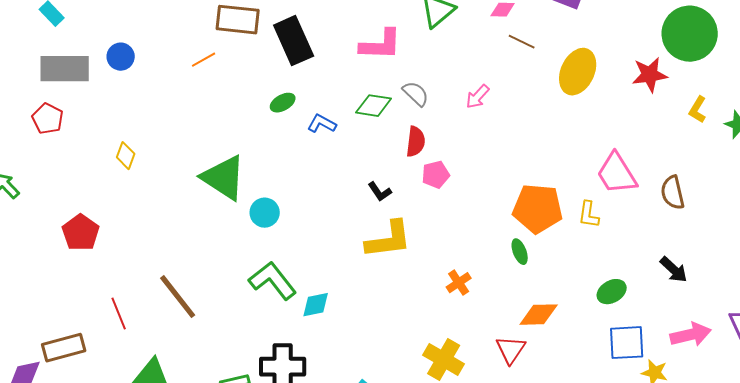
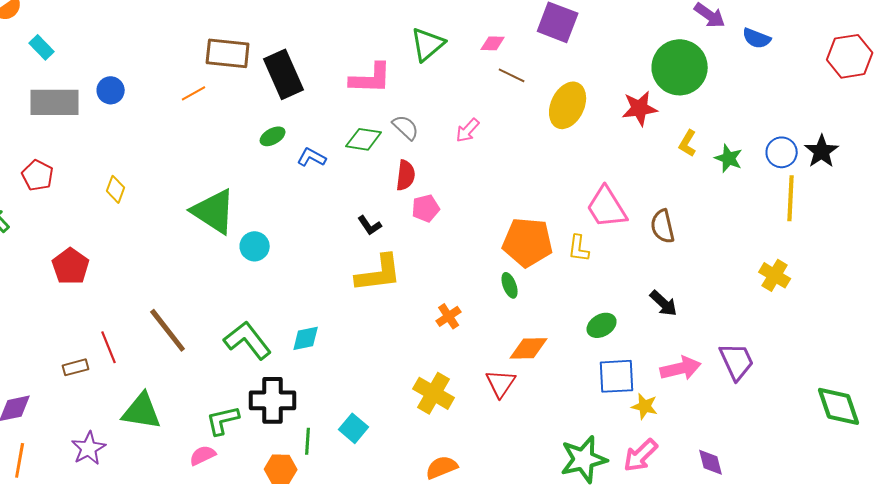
red pentagon: (48, 119) -> (38, 175), moved
green L-shape: (273, 281) -> (248, 340), moved
brown rectangle: (64, 348) -> (76, 367), moved, size x0.6

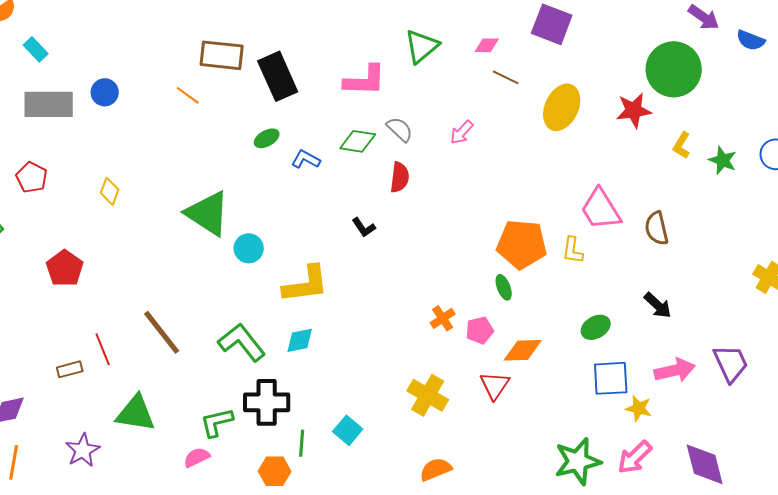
orange line: (194, 93) -> (188, 95), turned 65
pink pentagon: (426, 208) -> (480, 330), moved
yellow L-shape: (379, 273) -> (306, 284), moved
purple diamond: (711, 462) -> (705, 464), size x1.6

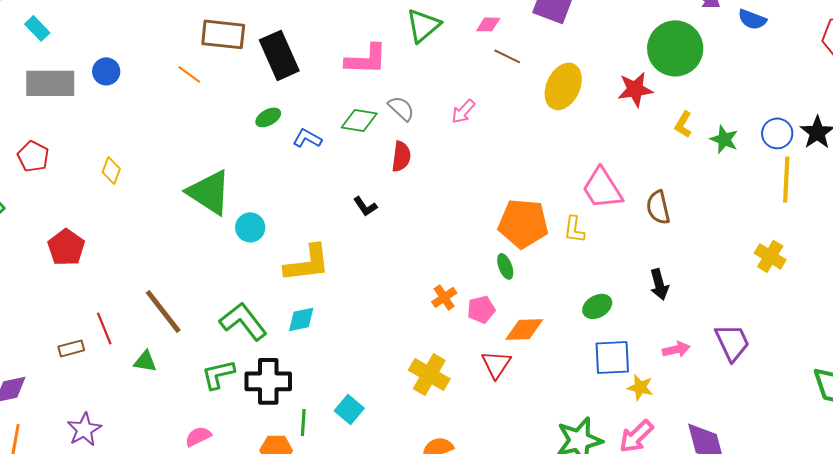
black arrow: (658, 305) -> (659, 284), turned 32
pink arrow: (675, 370) -> (676, 349), size x0.7
green triangle: (136, 413) -> (145, 361), moved, size x0.6
green L-shape: (217, 422) -> (218, 374), moved

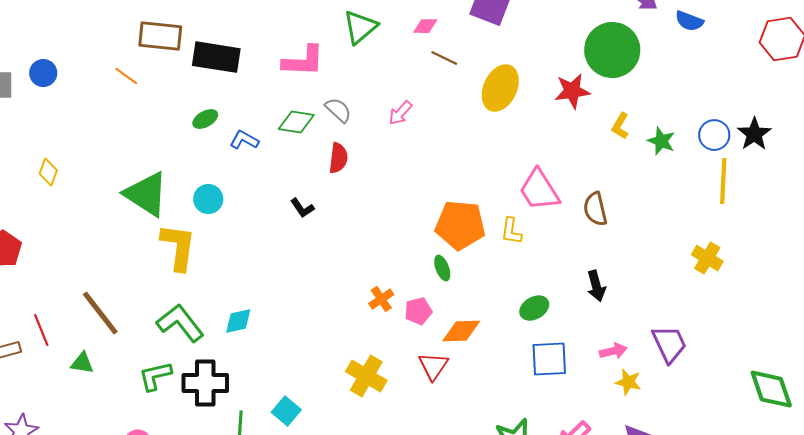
black rectangle: (279, 55) -> (216, 57), turned -57
cyan circle: (250, 227) -> (208, 199), moved
yellow L-shape: (307, 263) -> (178, 247), moved, turned -75
yellow star: (640, 387) -> (628, 382), moved

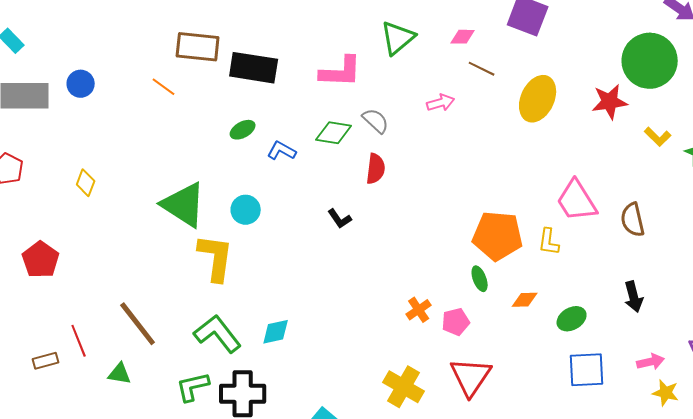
pink arrow: (400, 113) -> (441, 103), moved, turned -148
yellow L-shape: (620, 126) -> (658, 137), turned -76
orange diamond: (461, 331) -> (525, 300), moved, size x0.7
red triangle: (433, 366) -> (471, 377), size x1.4

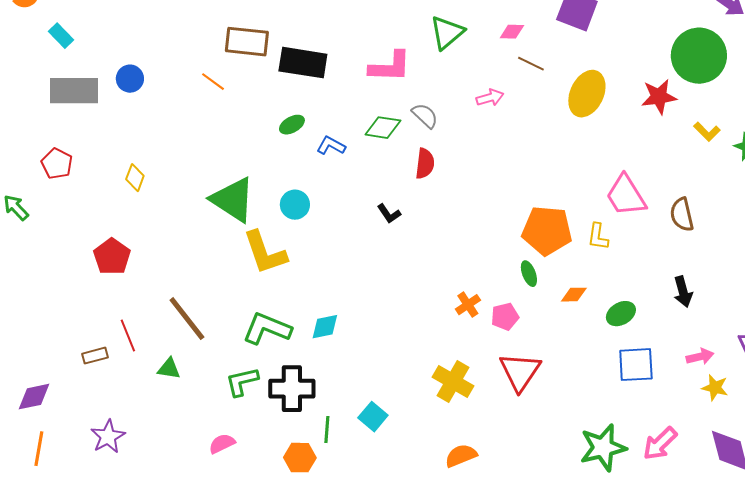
yellow L-shape: (216, 258) -> (265, 253), turned 153
red pentagon: (41, 260) -> (112, 257), moved
green L-shape: (218, 334) -> (267, 329), turned -30

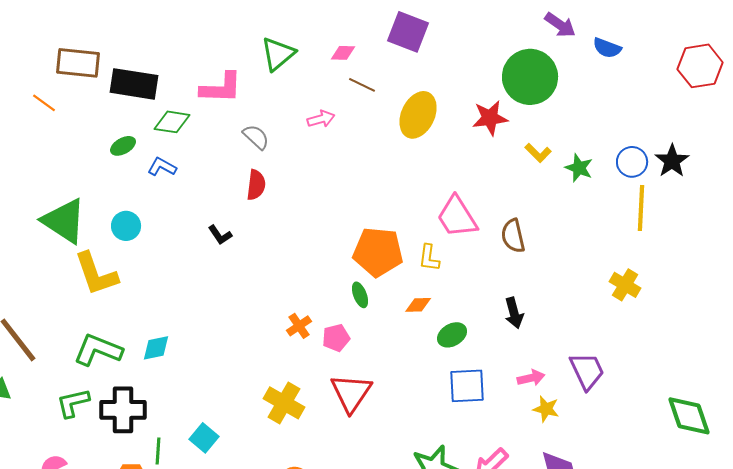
green diamond: (383, 128) -> (172, 122), moved
orange diamond: (574, 295) -> (418, 305), moved

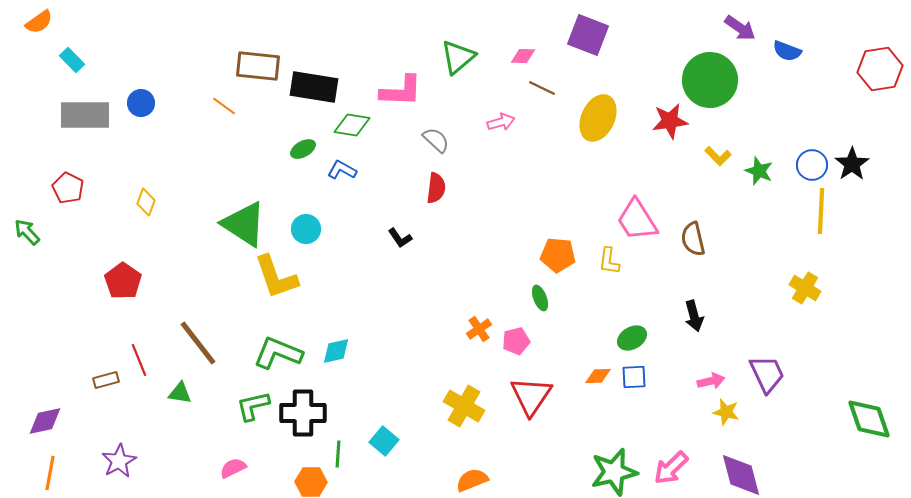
orange pentagon: (378, 252) -> (558, 255), size x0.7
orange diamond: (418, 305) -> (598, 376), moved
blue square: (467, 386) -> (634, 377), moved, size x0.7

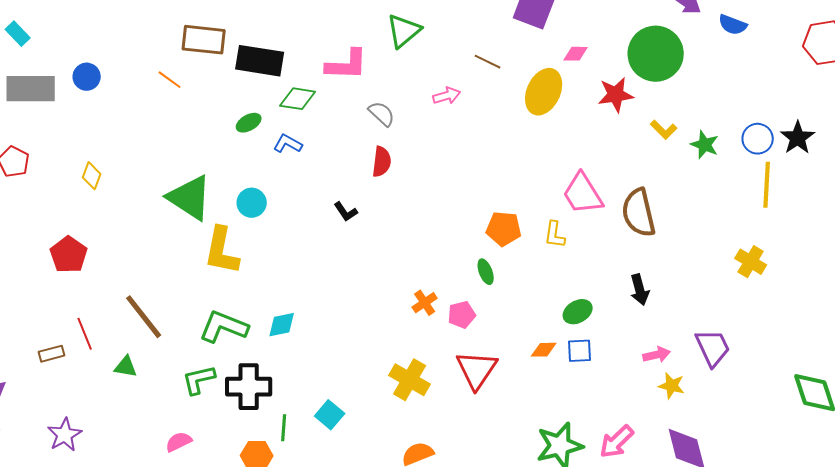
pink diamond: (523, 56) -> (576, 54), moved
brown semicircle: (693, 239) -> (639, 213), size x1.4
yellow L-shape: (276, 277) -> (222, 251), turned 30

